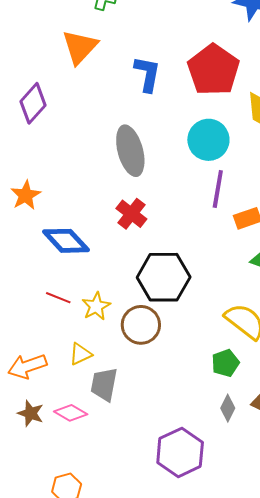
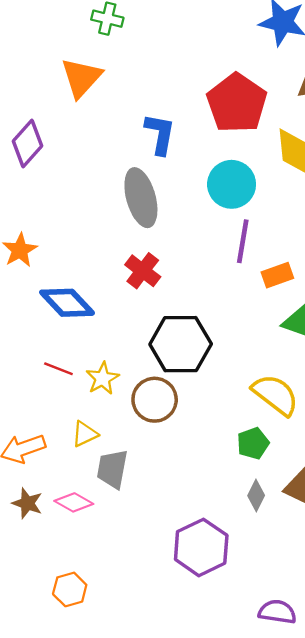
blue L-shape: (147, 74) -> (160, 134), moved

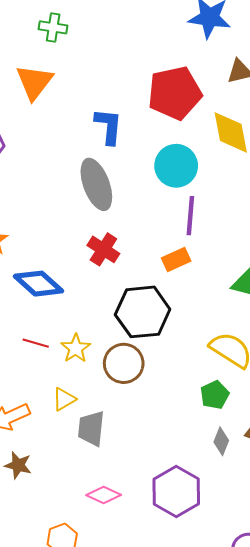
red pentagon: (237, 103) -> (175, 93), turned 30
orange rectangle: (277, 275) -> (176, 259), moved
pink diamond: (74, 502) -> (104, 495), moved

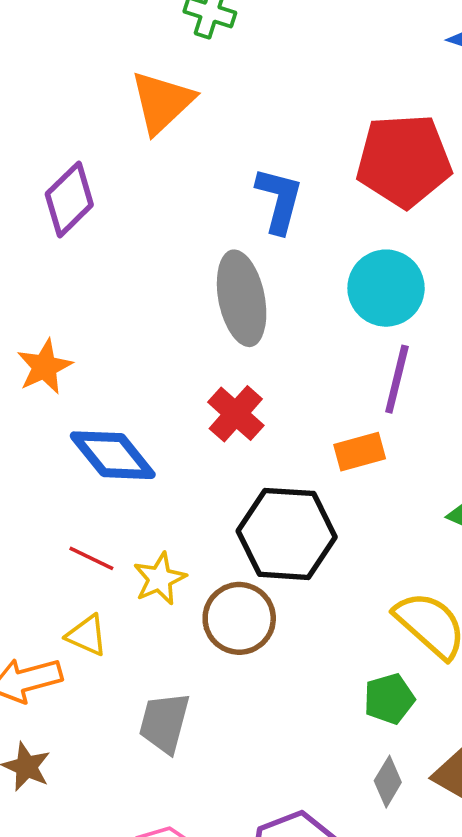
yellow triangle: (64, 399) -> (87, 635), moved, turned 45

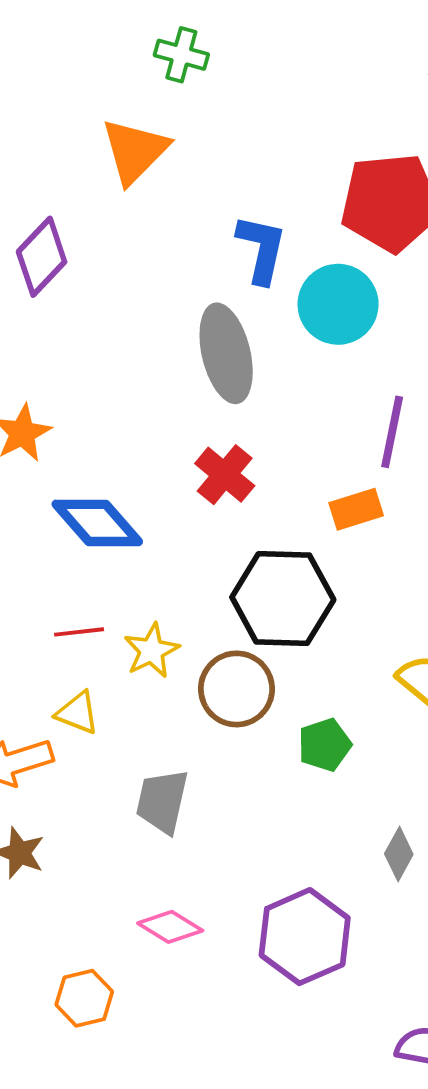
cyan circle: (386, 288) -> (338, 304), moved
red line: (91, 558) -> (79, 632), turned -30
green pentagon: (389, 699) -> (325, 745), moved

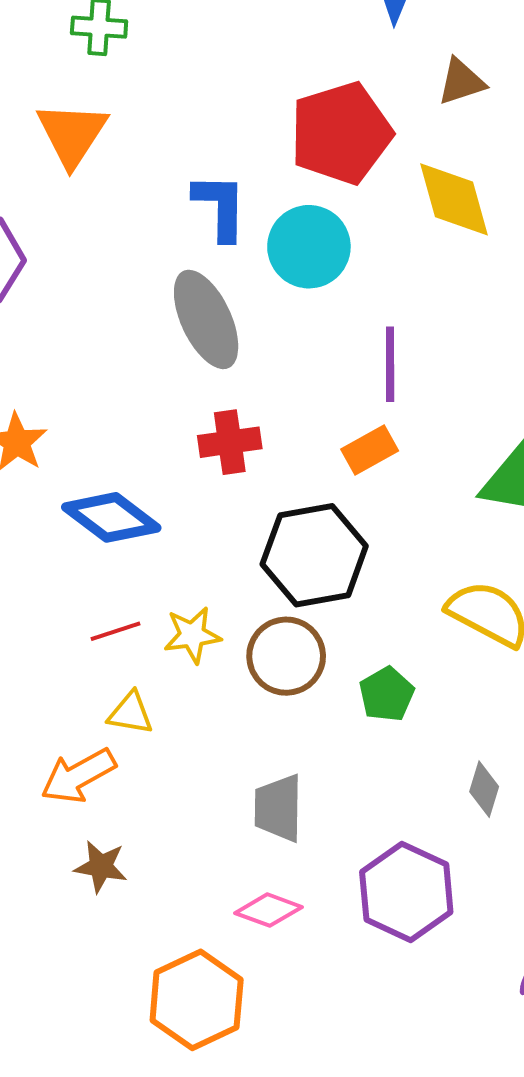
red cross: (225, 475) -> (230, 442), turned -36
yellow star: (151, 651) -> (192, 635), turned 30
gray trapezoid: (162, 801) -> (278, 808), moved
orange hexagon: (84, 998) -> (197, 1000), size x1.6

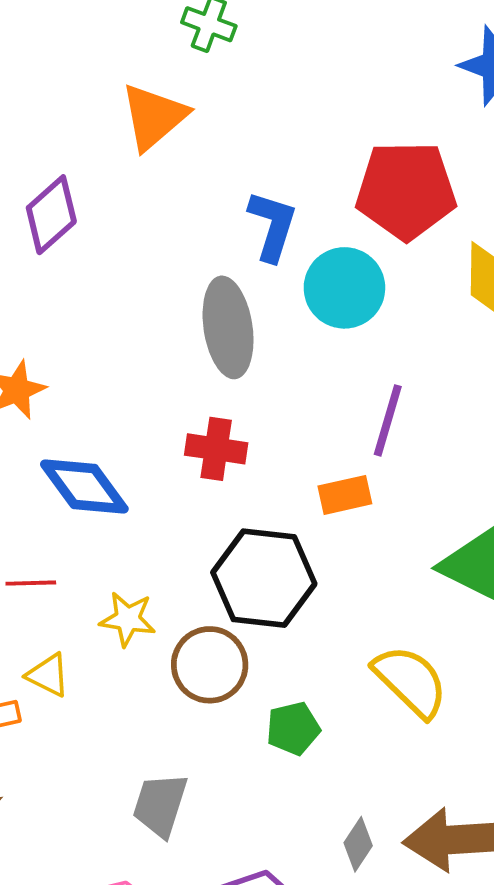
red line: (115, 631) -> (31, 583), moved

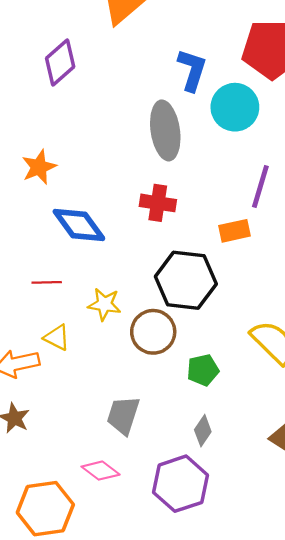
gray diamond: (358, 844) -> (203, 431), moved

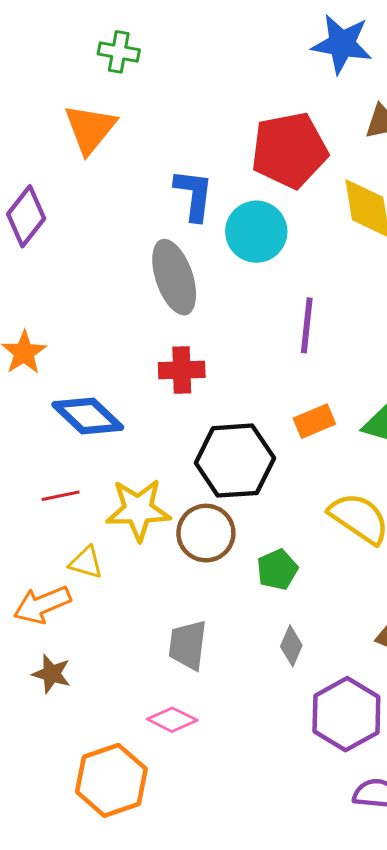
orange rectangle: (235, 231) -> (314, 421), moved
yellow star: (104, 304) -> (138, 510), size x1.5
purple hexagon: (180, 484) -> (346, 714), moved

